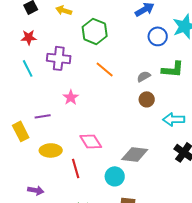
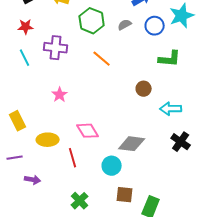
gray semicircle: (144, 76) -> (125, 25), moved
pink star: (71, 97) -> (60, 95), moved
purple line: (43, 116) -> (15, 158), moved

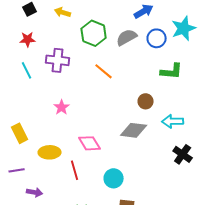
gray semicircle: (125, 25) -> (127, 37), size x1.5
gray diamond: (132, 144) -> (134, 130), moved

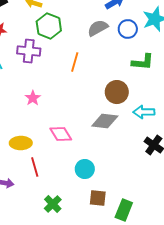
green hexagon: (94, 33) -> (49, 26), moved
orange line: (104, 71) -> (75, 62), turned 66
brown circle: (146, 101) -> (117, 92), size x1.5
red line: (75, 170) -> (35, 167), moved

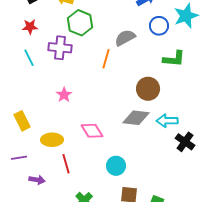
gray semicircle: (98, 28) -> (125, 38), moved
cyan arrow: (144, 112) -> (167, 121), moved

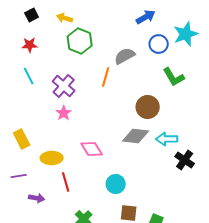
purple cross: (60, 48) -> (64, 86), moved, turned 35
green L-shape: (174, 59) -> (174, 77), turned 55

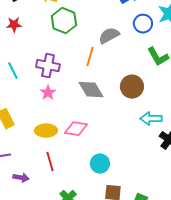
cyan line: (29, 76) -> (13, 71), moved
purple cross: (64, 86) -> (48, 66), turned -30
gray diamond: (136, 136) -> (91, 90), moved, turned 52
pink diamond: (92, 149) -> (76, 129), turned -50
yellow ellipse: (52, 158) -> (46, 131), moved

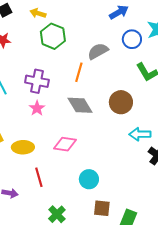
yellow ellipse: (46, 131) -> (23, 147), moved

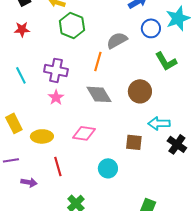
brown square: (102, 208) -> (134, 142), moved

